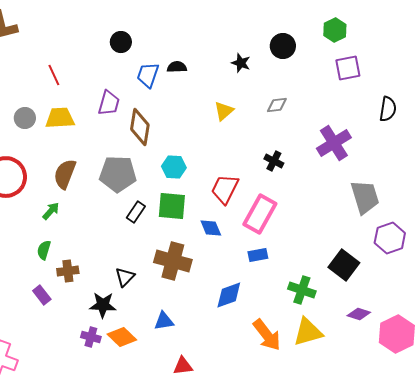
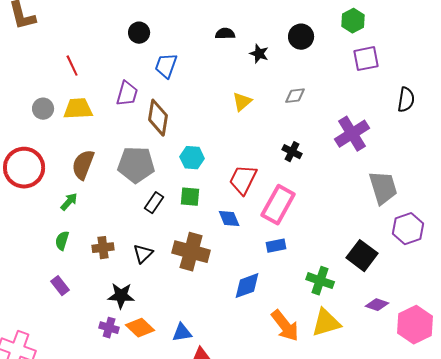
black semicircle: (177, 67) -> (225, 34), moved
green square: (172, 206) -> (190, 197), size x0.7
brown cross: (68, 271) -> (103, 248), moved
black triangle: (125, 277) -> (143, 254), moved
blue triangle: (164, 321) -> (182, 333), moved

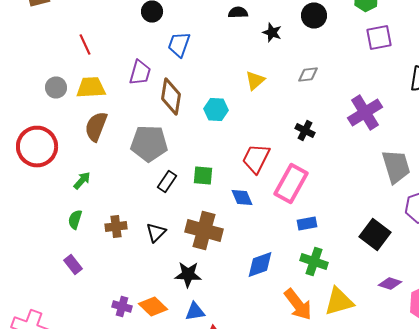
cyan hexagon: (192, 158) -> (216, 110), moved
brown semicircle: (83, 165) -> (96, 126), moved
blue rectangle: (276, 246) -> (307, 224), moved
green cross: (320, 281) -> (314, 262), moved
black star: (121, 296) -> (188, 274), moved

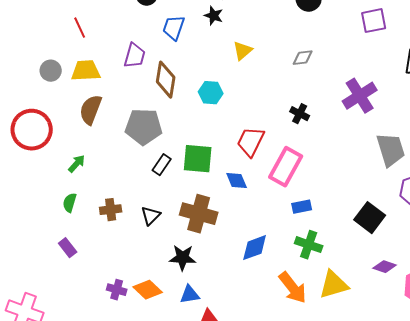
black star: (272, 32) -> (214, 16), moved
yellow triangle: (255, 80) -> (243, 51), moved
green square: (203, 176) -> (198, 159), size x1.5

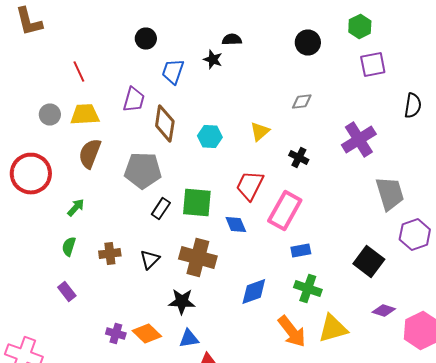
yellow triangle: (243, 51) -> (260, 132), moved

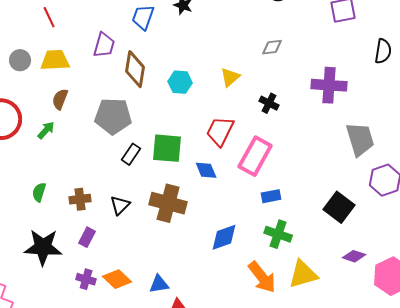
purple cross: (359, 140) -> (329, 85), turned 36
brown semicircle: (90, 154) -> (60, 99), size x0.7
green arrow: (76, 208) -> (46, 130), moved
purple rectangle: (67, 292) -> (87, 237), moved, turned 66
black star: (182, 302) -> (43, 247), moved, size x1.4

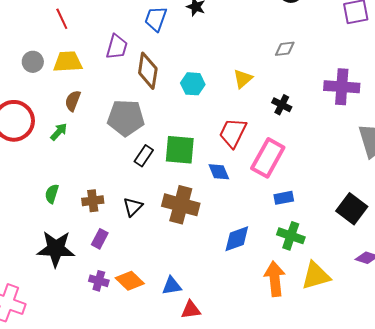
orange arrow: (262, 277) -> (275, 279), turned -148

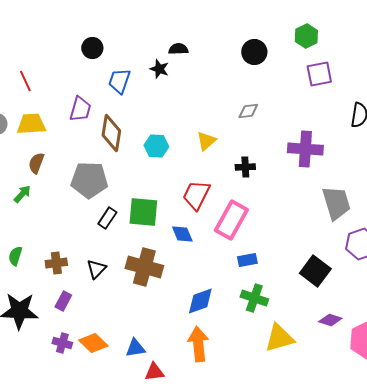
black cross: (282, 105) -> (245, 167), turned -30
orange arrow: (275, 279) -> (198, 344), moved

